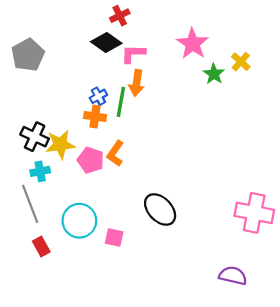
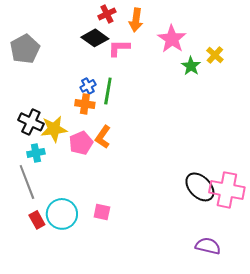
orange arrow: (137, 83) -> (136, 20), moved
pink pentagon: (91, 160) -> (81, 143), turned 30
black ellipse: (160, 209) -> (200, 187), moved
cyan circle: (79, 221) -> (62, 214), moved

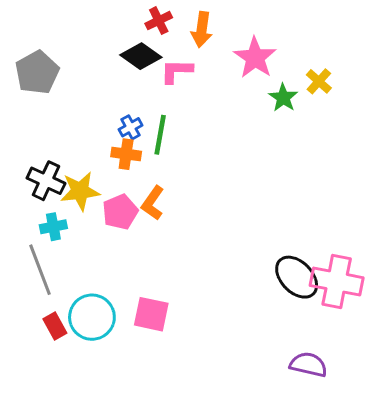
pink square: (102, 212) -> (151, 314), size x1.4

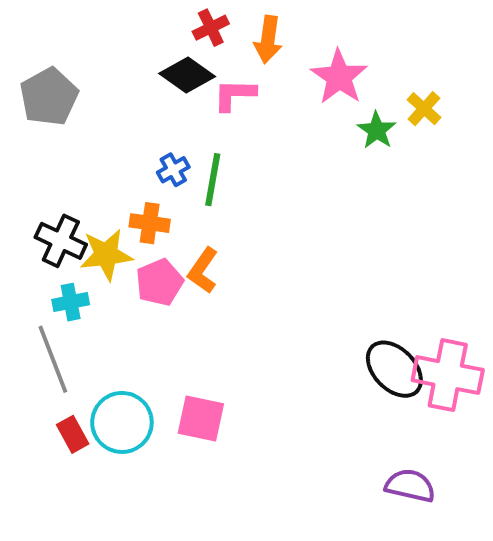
orange cross: (126, 154) -> (150, 223), moved

